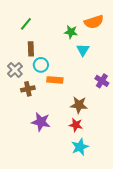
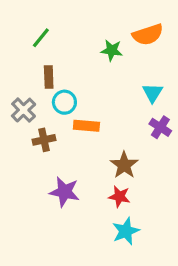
cyan triangle: (83, 50) -> (152, 93), moved
brown star: (79, 105) -> (124, 165), turned 30

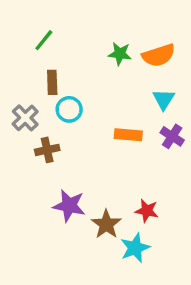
orange semicircle: (148, 35) -> (159, 55), moved
orange rectangle: (86, 126) -> (128, 135), moved
brown star: (124, 165) -> (106, 224), moved
red star: (119, 197) -> (147, 211), moved

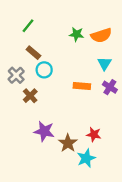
brown rectangle: (52, 82) -> (33, 53), turned -48
brown cross: (47, 150) -> (30, 96), turned -32

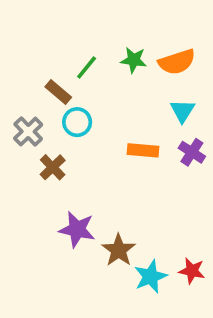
green line: (28, 26) -> (87, 68), moved
red star: (94, 135) -> (192, 271), moved

